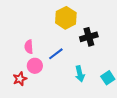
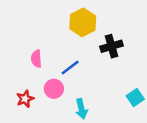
pink circle: (35, 66) -> (54, 89), moved
cyan arrow: (80, 74) -> (81, 109), moved

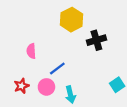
blue line: (70, 67) -> (57, 68), moved
pink circle: (54, 89) -> (46, 87), moved

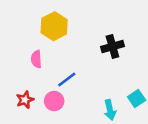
yellow hexagon: (71, 20) -> (54, 26), moved
cyan arrow: (70, 95) -> (110, 110), moved

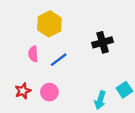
blue line: (67, 79) -> (59, 60), moved
cyan arrow: (110, 110) -> (100, 100), turned 30

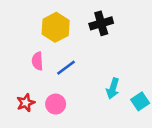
black cross: (103, 42) -> (101, 23), moved
cyan arrow: (100, 100) -> (113, 88), moved

